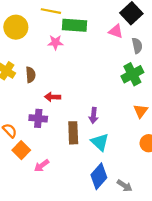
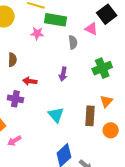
gray semicircle: (137, 46) -> (73, 42), moved
purple arrow: (93, 116) -> (63, 74), moved
brown rectangle: (73, 133) -> (90, 116), moved
cyan triangle: (100, 142) -> (56, 115), moved

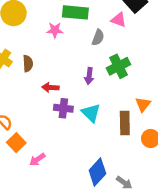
gray semicircle: (73, 42) -> (98, 38), turned 32
green cross: (102, 68) -> (118, 66), moved
purple cross: (15, 99) -> (63, 108), moved
cyan triangle: (56, 115) -> (91, 113), moved

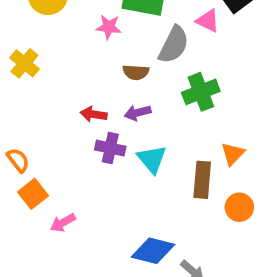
gray semicircle: (98, 38) -> (174, 45), size x1.5
brown semicircle: (28, 64) -> (136, 72), moved, turned 91
purple arrow: (89, 76) -> (138, 113), moved, turned 63
blue diamond: (97, 172) -> (153, 251), turned 56

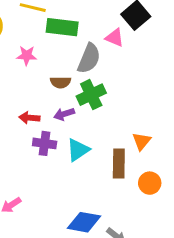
pink star: (109, 27) -> (27, 55), moved
green cross: (201, 92) -> (91, 95), moved
cyan triangle: (152, 159) -> (78, 150), turned 40

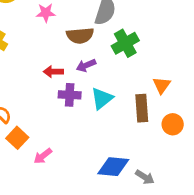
brown semicircle: (61, 82) -> (80, 36), size x1.4
green cross: (91, 95) -> (125, 43), moved

